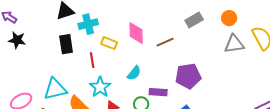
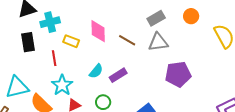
brown line: (165, 42) -> (127, 40), turned 54
gray triangle: (234, 44) -> (158, 42), moved
purple pentagon: (188, 76) -> (178, 74), moved
purple rectangle: (158, 92) -> (118, 75), moved, turned -36

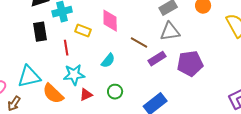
brown line: (127, 40) -> (139, 43), moved
purple rectangle: (118, 75) -> (157, 59), moved
cyan star: (62, 85) -> (74, 75), turned 30

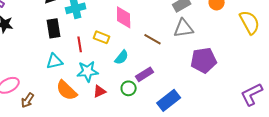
yellow rectangle: (83, 31) -> (102, 37), moved
purple rectangle: (157, 59) -> (145, 74), moved
cyan triangle: (29, 77) -> (55, 61), moved, size x0.7

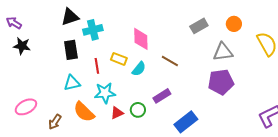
gray triangle: (184, 28) -> (223, 52), moved
cyan semicircle: (122, 57) -> (139, 69), moved
green circle: (129, 88) -> (138, 110), moved
brown arrow: (28, 100) -> (55, 122), moved

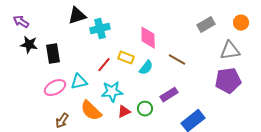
black rectangle: (71, 50) -> (53, 54), moved
red line: (97, 66) -> (104, 65), turned 49
pink ellipse: (26, 107) -> (55, 88), moved

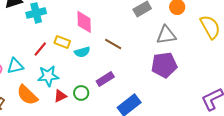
cyan semicircle: (146, 68) -> (82, 52), turned 35

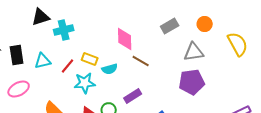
pink diamond: (84, 22) -> (125, 39), moved
cyan triangle: (15, 66) -> (43, 61), moved
cyan star: (48, 76) -> (85, 83), moved

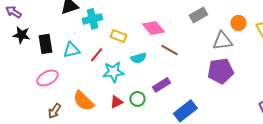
orange circle: (205, 24) -> (238, 23), moved
pink diamond: (125, 39) -> (153, 28), turned -40
yellow rectangle: (90, 59) -> (118, 36), moved

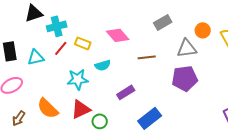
brown line: (169, 50) -> (147, 57), moved, turned -36
red line: (96, 55) -> (61, 48), moved
green circle: (137, 99) -> (100, 121), moved
red triangle: (116, 102) -> (81, 109), size x1.5

